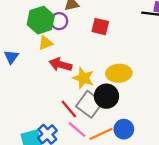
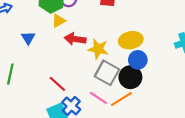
black circle: (106, 96) -> (130, 77), moved
red line: (69, 109) -> (57, 84), moved
blue circle: (124, 129) -> (138, 60), moved

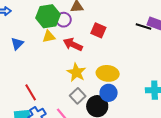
red arrow: (75, 39) -> (73, 44), moved
gray square: (107, 73) -> (78, 96), size x0.7

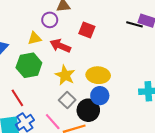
green hexagon: (48, 16) -> (29, 65), moved

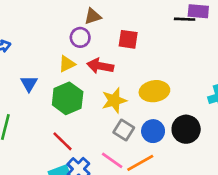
yellow star: (65, 75) -> (114, 100), turned -30
blue circle: (100, 96) -> (153, 131), moved
black circle: (88, 110) -> (186, 129), moved

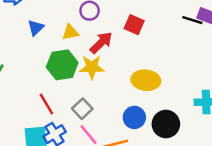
red arrow: (100, 66) -> (101, 43), turned 110
blue triangle: (29, 84) -> (36, 28), moved
yellow star: (114, 100) -> (92, 67), moved
gray square: (124, 130) -> (82, 109), moved

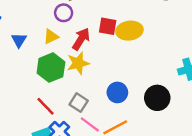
red square: (134, 25) -> (108, 26), moved
yellow ellipse: (146, 80) -> (129, 31), moved
blue circle: (134, 117) -> (117, 92), moved

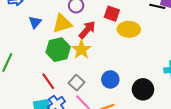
red square: (108, 26) -> (112, 14), moved
yellow triangle: (51, 36) -> (62, 24), size x1.5
yellow star: (78, 63) -> (81, 50), turned -30

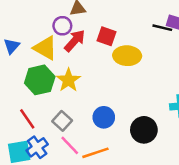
yellow triangle: (62, 24) -> (45, 48), turned 45
red arrow: (87, 30) -> (75, 41), moved

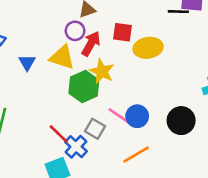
green hexagon: (40, 80) -> (84, 87), moved
yellow star: (68, 80) -> (102, 71), moved
pink line: (70, 145) -> (119, 116), moved
blue cross: (37, 147) -> (76, 147), moved

